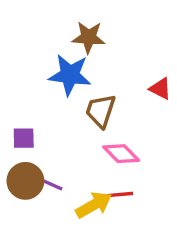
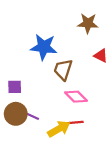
brown star: (89, 37) -> (88, 23), moved

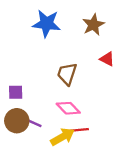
brown star: (88, 23) -> (93, 25), turned -30
blue star: (44, 47) -> (47, 24), moved
pink diamond: (76, 97) -> (68, 108), moved

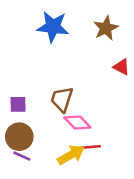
brown trapezoid: (67, 74) -> (62, 99), moved
purple line: (34, 123) -> (22, 156), moved

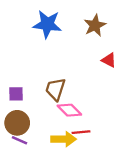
yellow arrow: (71, 155) -> (64, 139), turned 30

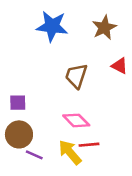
brown trapezoid: (55, 89) -> (76, 76), moved
yellow arrow: (64, 139) -> (70, 152), turned -130
purple line: (19, 140) -> (34, 155), moved

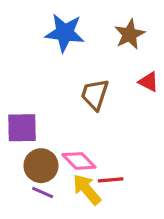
purple square: (18, 103) -> (22, 128), size x1.5
pink diamond: (76, 120) -> (79, 161), moved
brown circle: (19, 134) -> (41, 166), moved

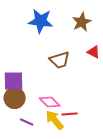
brown trapezoid: (95, 94) -> (60, 60), turned -125
brown circle: (41, 166) -> (15, 98), moved

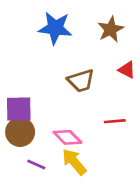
red line: (70, 114) -> (115, 121), moved

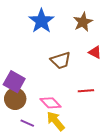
blue star: (55, 28) -> (41, 21), turned 30
purple square: (19, 109) -> (14, 82), turned 30

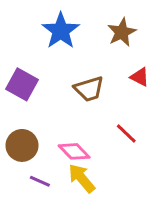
purple square: (14, 82) -> (22, 84), moved
red line: (86, 91) -> (126, 134), turned 49

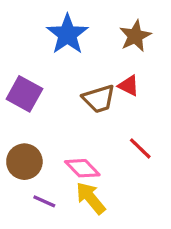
red triangle: (140, 77) -> (129, 86), moved

